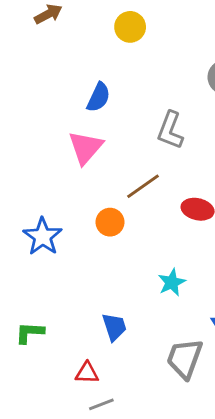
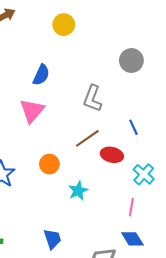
brown line: (143, 186) -> (87, 138), moved
cyan star: (172, 282) -> (78, 191), moved

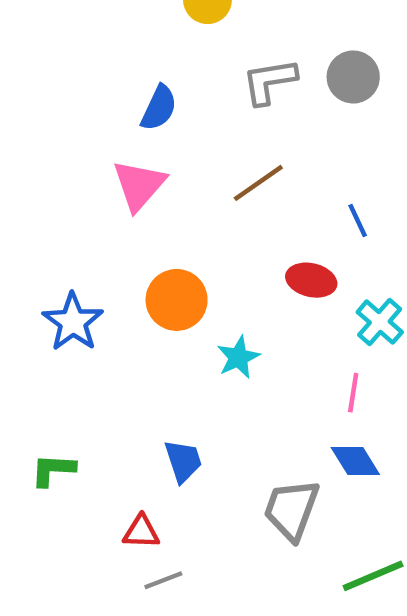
gray L-shape: (92, 98) -> (269, 81), moved, turned 60
brown line: (87, 138) -> (258, 183), moved
orange circle: (49, 164) -> (177, 300), size x1.4

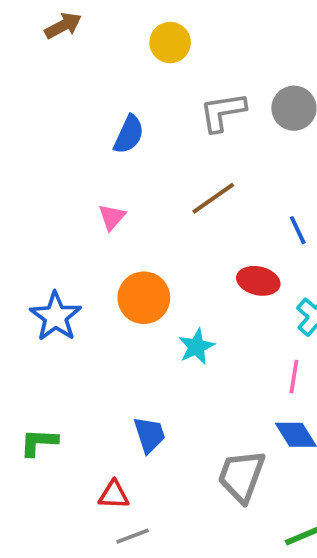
pink triangle: (139, 185) -> (112, 217), moved, size x0.6

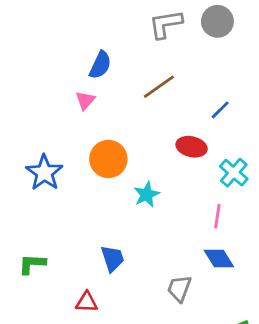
blue semicircle: (129, 134) -> (100, 65), moved
blue line: (298, 230) -> (220, 110), turned 70
gray trapezoid: (241, 476) -> (179, 288), size x0.7

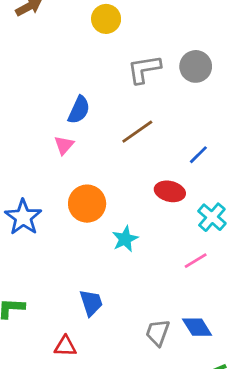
pink line: (217, 216) -> (196, 261), turned 50
blue diamond: (219, 258) -> (197, 327), moved

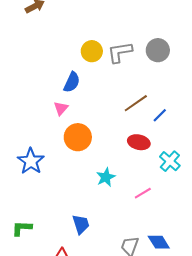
yellow circle: (106, 19) -> (92, 51), moved
brown line: (137, 132) -> (136, 103), moved
orange circle: (87, 204) -> (78, 137), moved
pink line: (196, 261) -> (143, 193), moved

